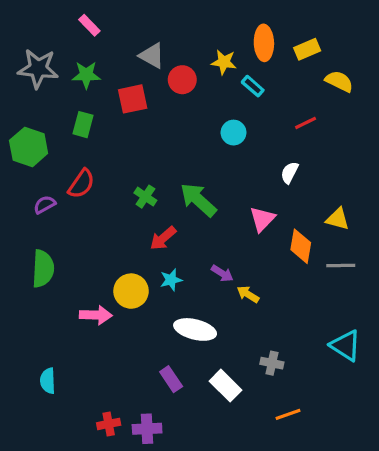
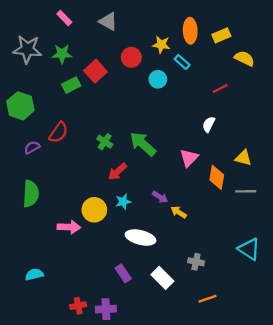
gray triangle: (152, 56) -> (108, 22), moved
red square: (133, 99) -> (95, 71), turned -30
green rectangle: (83, 125) -> (71, 85), moved, turned 48
cyan circle: (234, 133) -> (158, 79), moved
cyan semicircle: (48, 381) -> (34, 274), turned 78

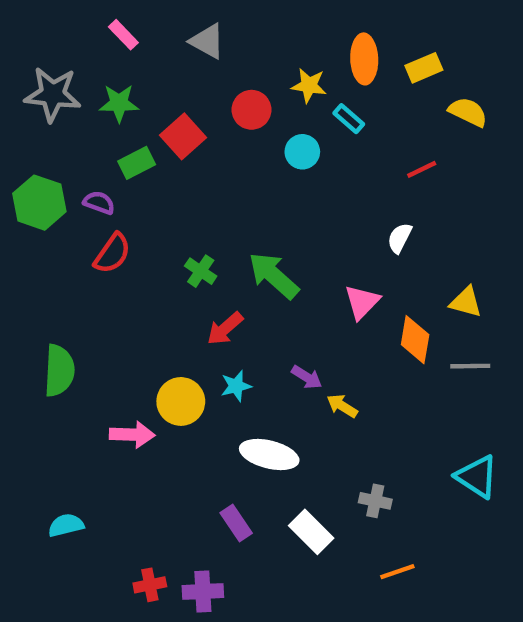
purple semicircle: (32, 147) -> (99, 203), moved, turned 49

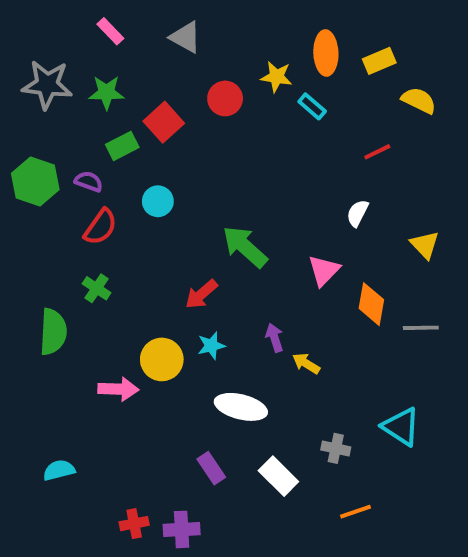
cyan circle: (302, 152) -> (158, 201), moved
green cross: (201, 271) -> (97, 288), moved
yellow triangle: (466, 302) -> (425, 245), moved, turned 32
purple arrow: (307, 377) -> (274, 338), turned -140
cyan triangle: (477, 477) -> (401, 427), moved

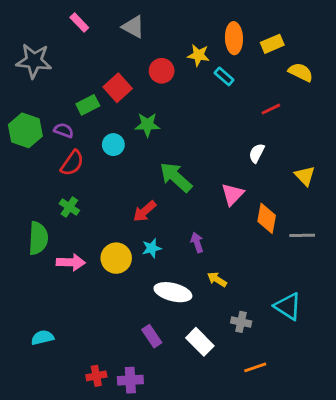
green star: (106, 93) -> (147, 125), moved
yellow arrow: (306, 363) -> (217, 279), moved
pink arrow: (118, 389) -> (71, 262), moved

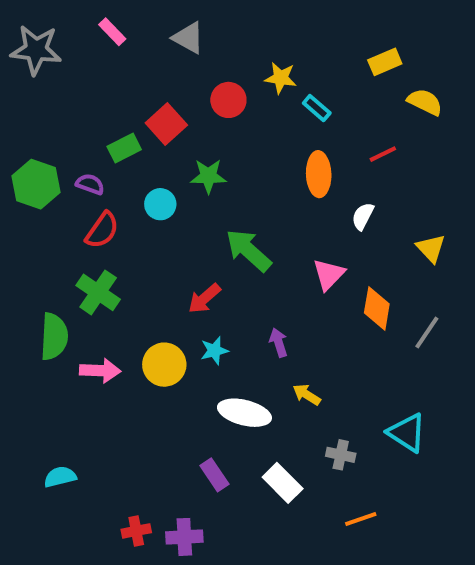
orange ellipse: (234, 38) -> (319, 174), moved
gray star: (34, 61) -> (36, 50), moved
green cross: (69, 207) -> (98, 292), size x1.5
gray line: (302, 235) -> (427, 332), turned -55

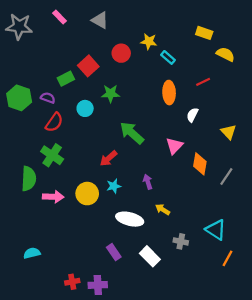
yellow rectangle: (385, 62) -> (204, 33), turned 42
orange line: (361, 519) -> (228, 258), moved, turned -42

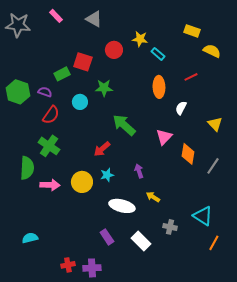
red square: (88, 66) -> (83, 62), turned -30

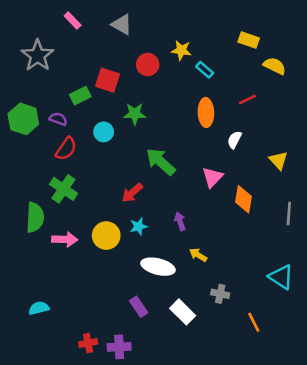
gray star: (18, 25) -> (38, 56), moved, turned 30
gray line: (213, 166) -> (289, 214), moved, turned -30
cyan triangle: (203, 216) -> (281, 277), moved
orange line: (214, 243) -> (254, 322), moved, turned -56

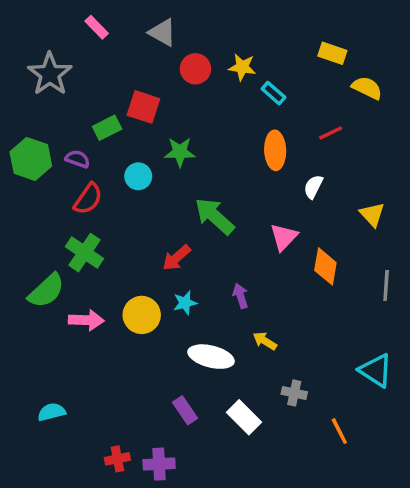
red circle: (148, 65) -> (195, 69), moved
green semicircle: (35, 217) -> (46, 291), turned 44

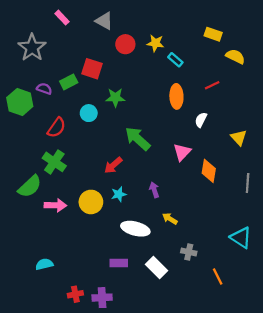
purple semicircle: (78, 159) -> (44, 89), moved
purple rectangle: (185, 410) -> (119, 263), turned -56
cyan semicircle: (52, 412) -> (44, 264), moved

